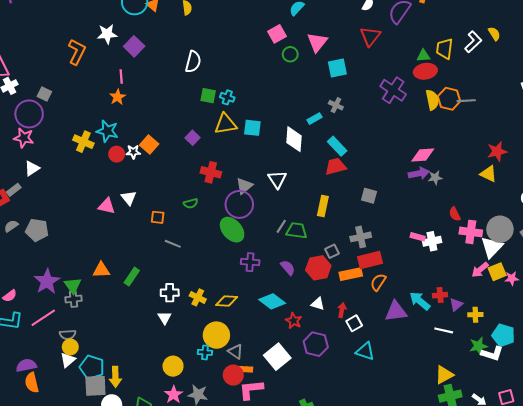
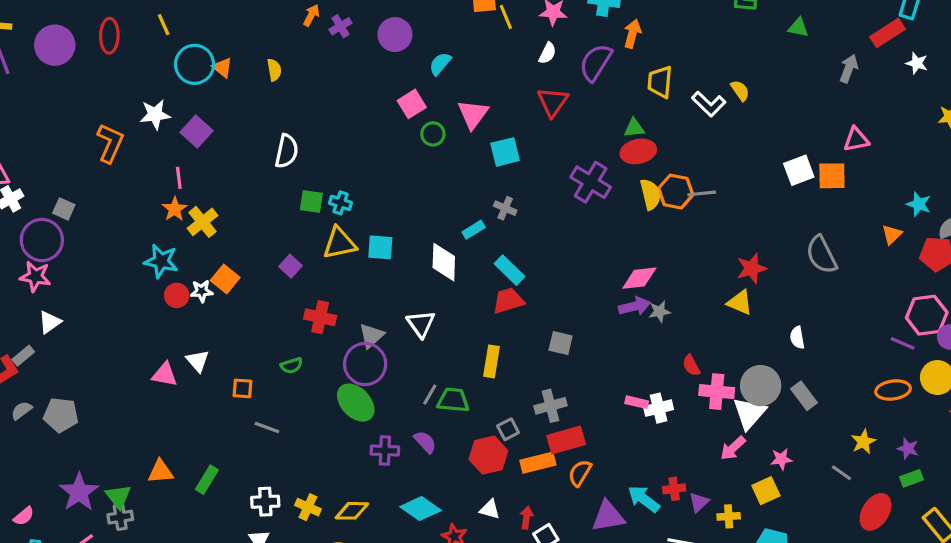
white L-shape: (473, 42) -> (709, 104), turned 90
yellow trapezoid: (445, 49) -> (660, 82), moved
yellow cross: (83, 142) -> (203, 222), moved, turned 30
purple semicircle: (288, 268) -> (425, 442), moved
yellow square: (497, 272) -> (766, 491), moved

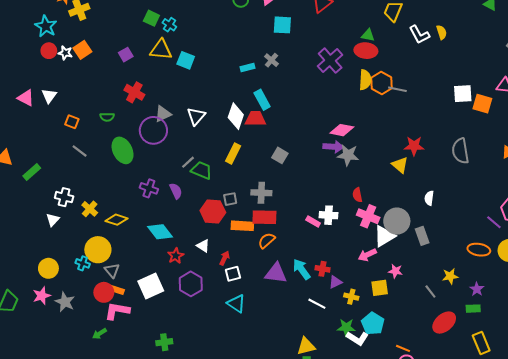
white diamond: (444, 262) -> (236, 116), moved
gray star: (660, 312) -> (348, 155), size x1.5
pink rectangle: (637, 402) -> (313, 222), moved
green ellipse: (356, 403) -> (123, 150), moved

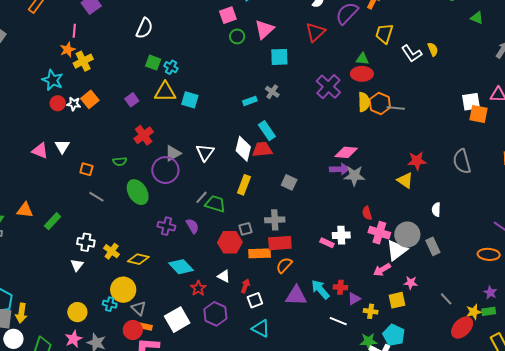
red cross: (134, 92) -> (144, 135), turned 30
white square: (463, 94) -> (471, 102), moved
yellow star: (450, 276) -> (474, 312), moved

